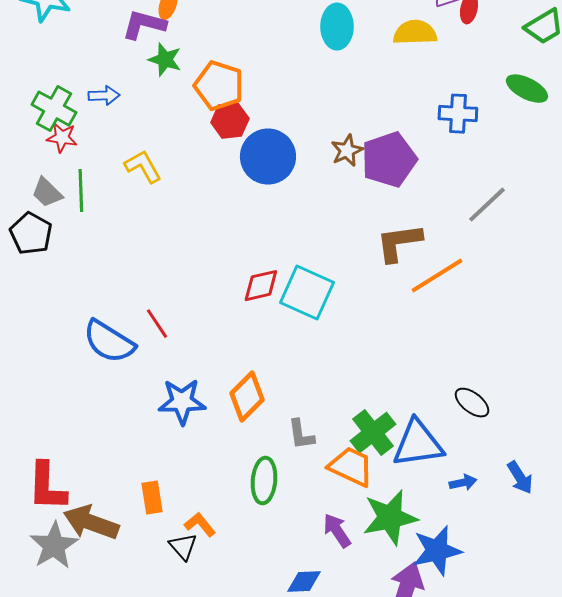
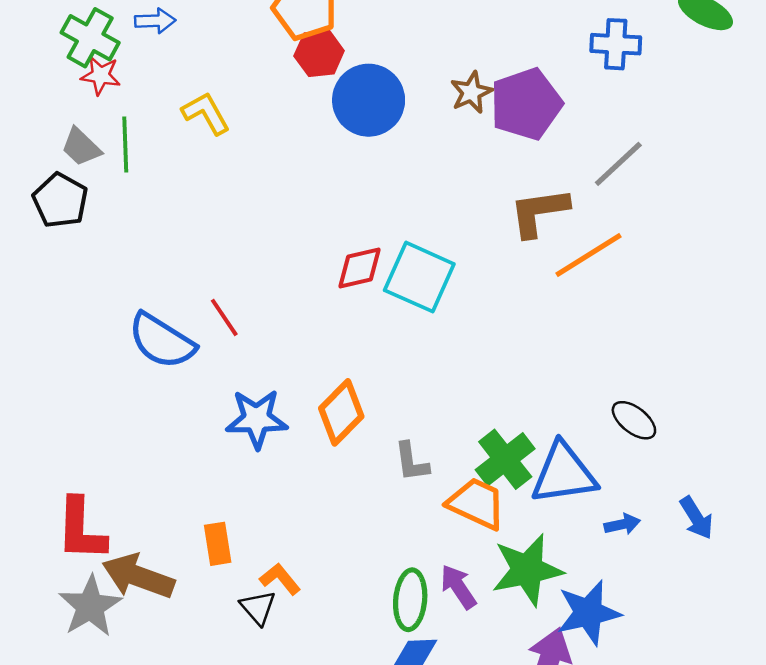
gray line: (487, 205) -> (618, 164), moved
green ellipse: (264, 481) -> (410, 600), moved

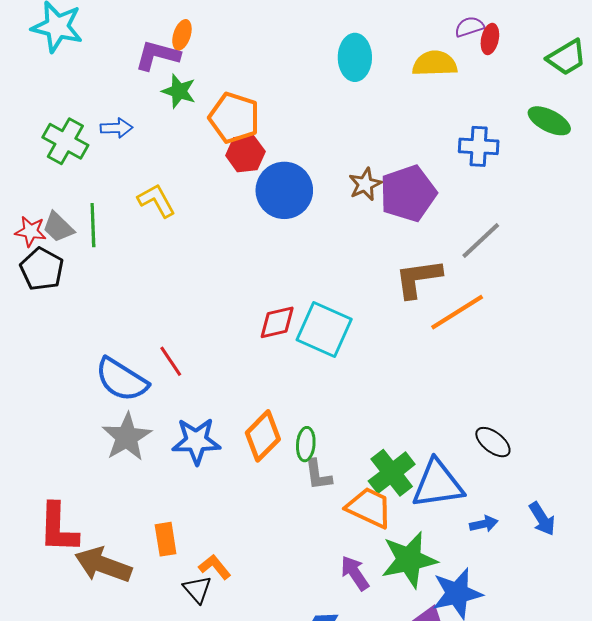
red star: (101, 75) -> (31, 231), moved
green ellipse: (410, 600) -> (306, 444), moved, size x0.7
gray star: (90, 606) -> (127, 437), moved

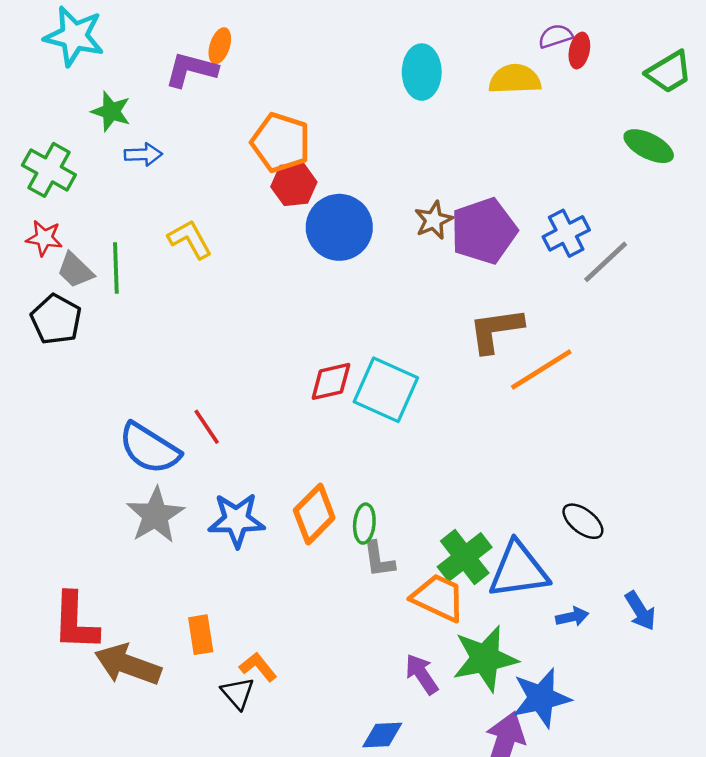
green star: (179, 91) -> (111, 111), moved
green cross: (65, 141) -> (49, 170), moved
blue cross: (479, 146) -> (566, 233), moved, turned -30
red star: (31, 231) -> (44, 238), moved
gray line: (481, 241) -> (606, 262), moved

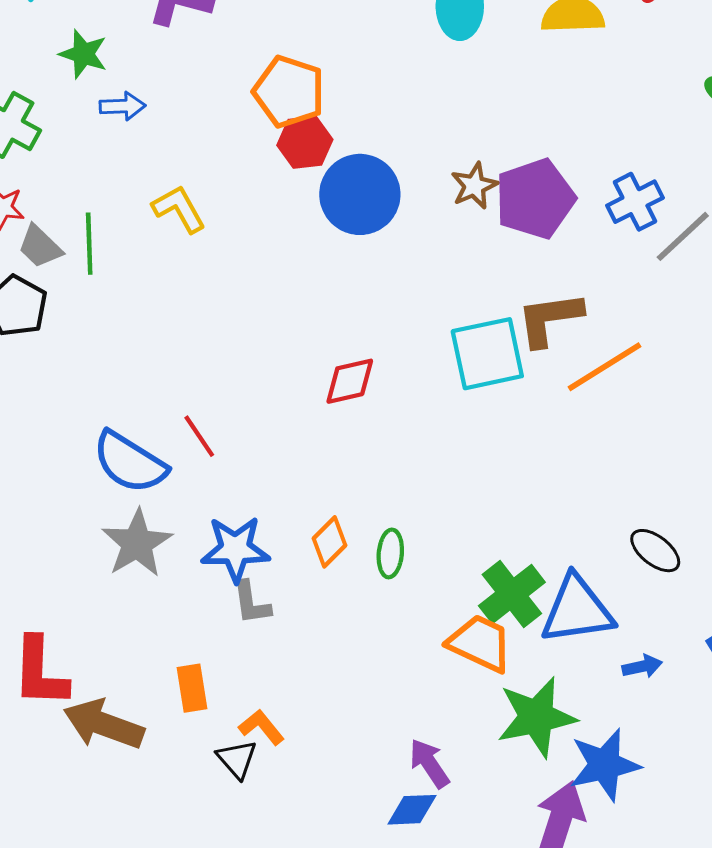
cyan square: (386, 390) -> (487, 354), moved, turned -36
orange diamond: (314, 514) -> (329, 542), size x0.7
gray L-shape: (379, 559) -> (251, 603), moved
purple arrow: (422, 674) -> (429, 763), moved

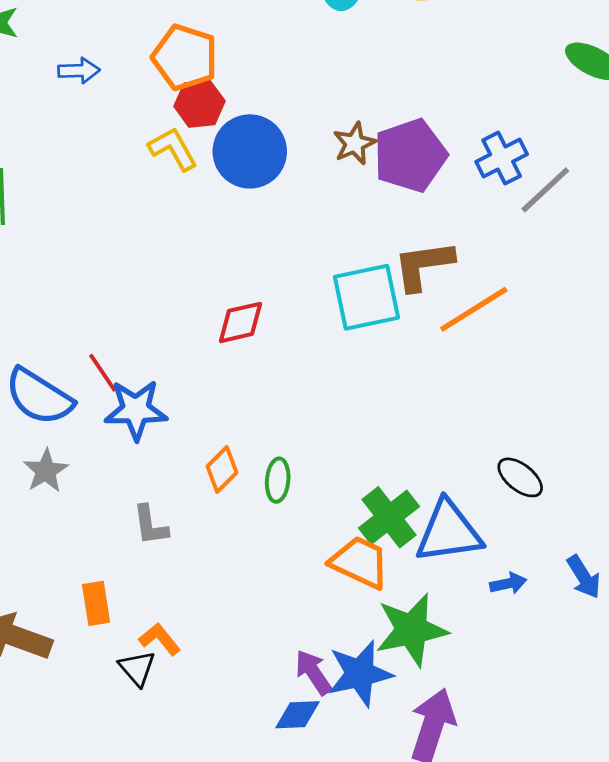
blue arrow: (122, 106) -> (79, 71), moved
yellow L-shape: (179, 209) -> (173, 149), moved
gray star: (137, 543) -> (46, 471), size x0.7
blue star: (235, 549) -> (136, 410), moved
blue star: (605, 765) -> (360, 674), moved

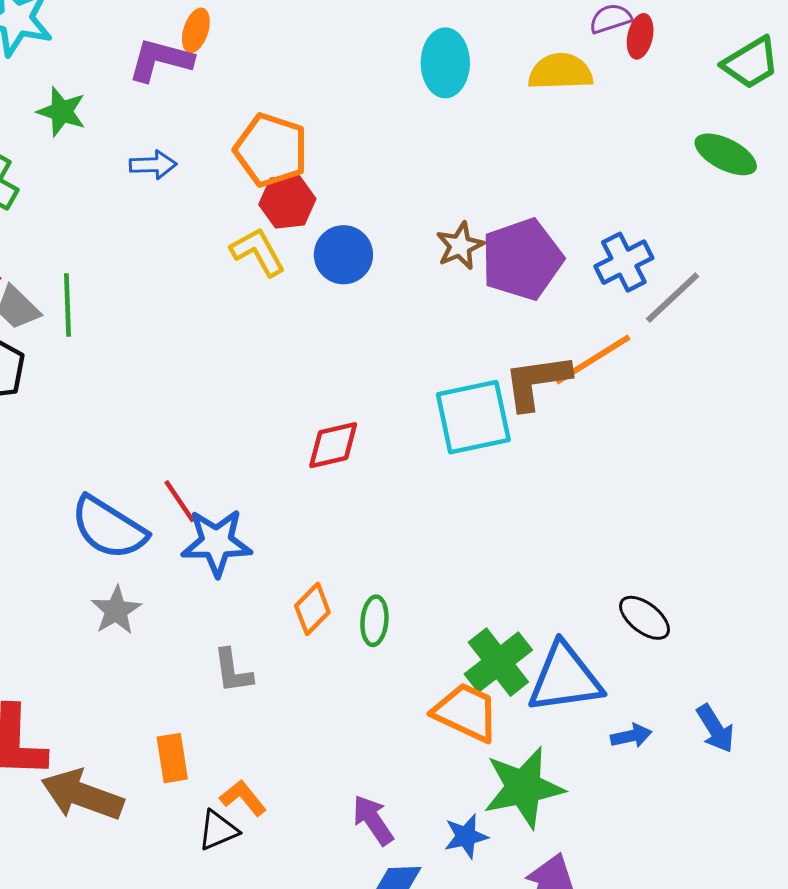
blue circle: (250, 151) -> (343, 255), size x0.7
orange line: (474, 309) -> (593, 360), moved
black triangle: (137, 668) -> (218, 830), turned 48
purple arrow: (313, 672) -> (373, 820), moved
blue star: (360, 674) -> (466, 836), size x0.6

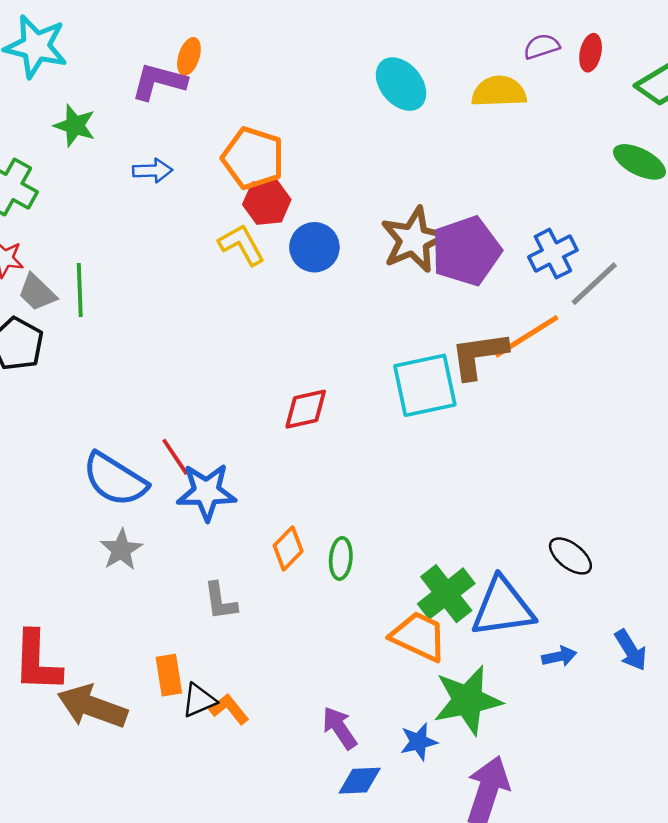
red ellipse: (640, 36) -> (591, 53), moved
cyan ellipse: (445, 63) -> (401, 84), turned -40
brown star: (460, 246) -> (414, 240), size x1.6
black triangle: (218, 830) -> (199, 700), moved

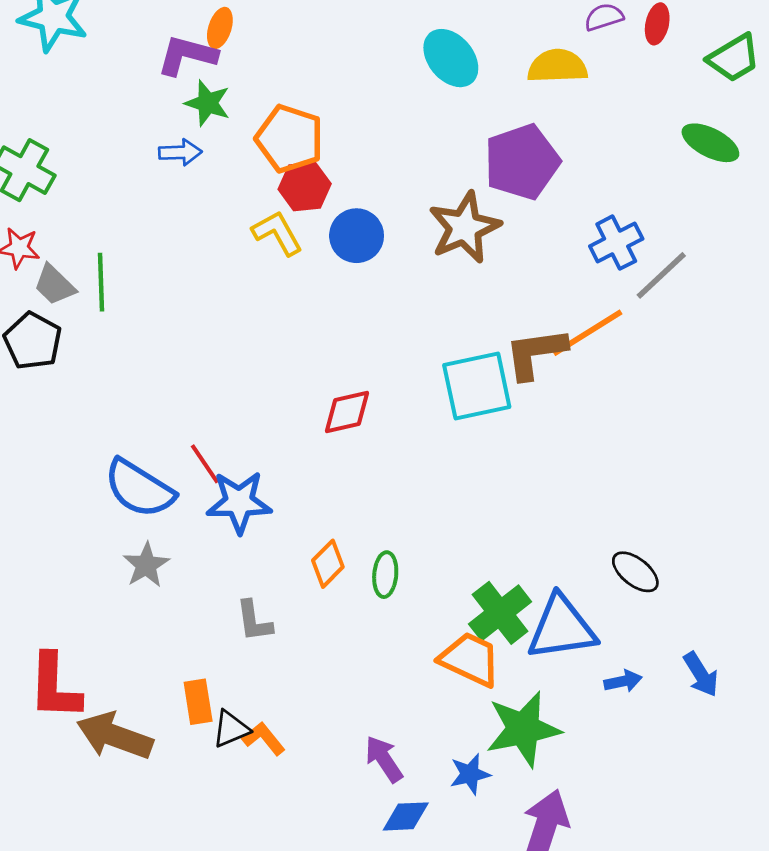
green star: (75, 125) -> (208, 103), moved
purple pentagon: (466, 251) -> (522, 162), moved

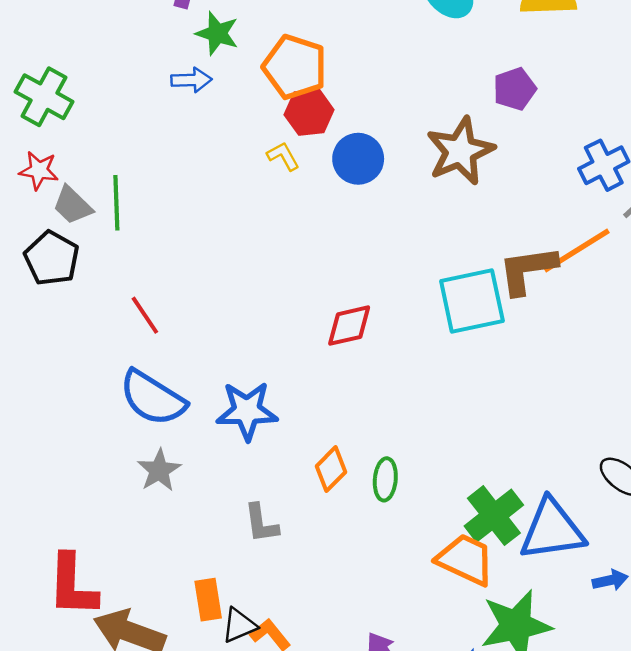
purple pentagon: (522, 162) -> (515, 89), size x0.6
yellow L-shape: (277, 233) -> (283, 156), size x0.7
red line: (205, 464) -> (145, 315), moved

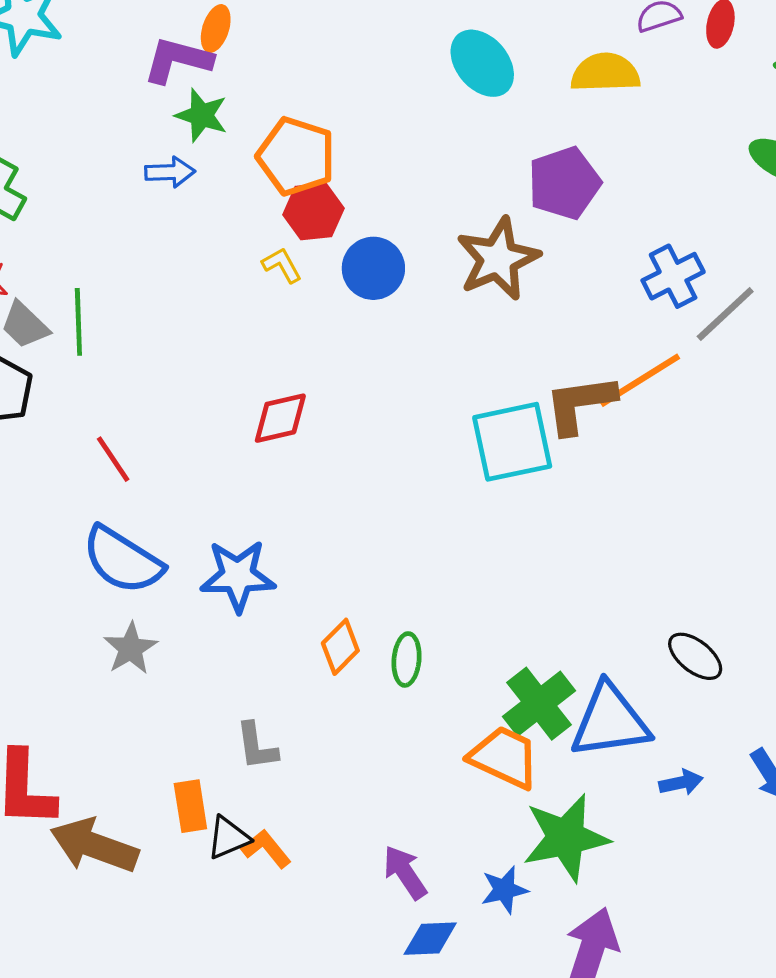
purple pentagon: (515, 89) -> (564, 183), size x1.4
red diamond: (349, 326) -> (280, 418), moved
gray L-shape: (261, 523) -> (257, 746), moved

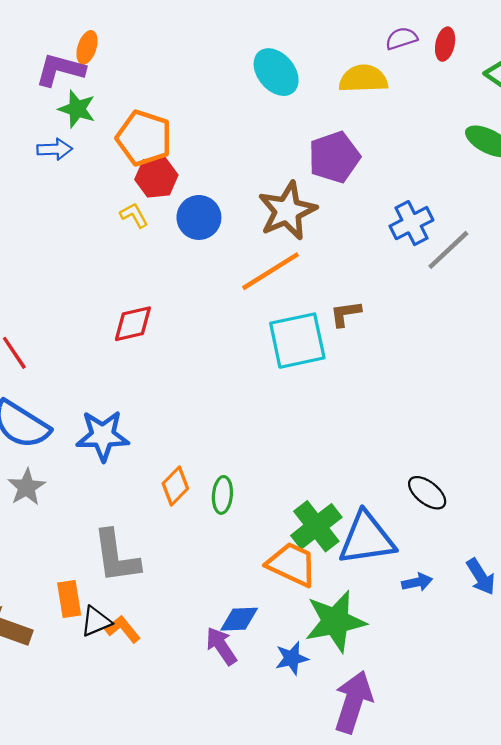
orange line: (640, 380) -> (271, 271), moved
brown L-shape: (580, 404) -> (345, 314), size x0.6
gray L-shape: (257, 746) -> (116, 556), size x1.6
blue diamond: (430, 939) -> (239, 619), moved

